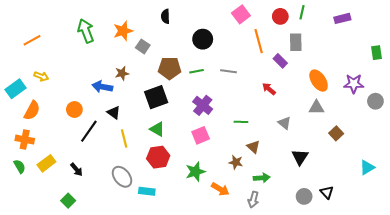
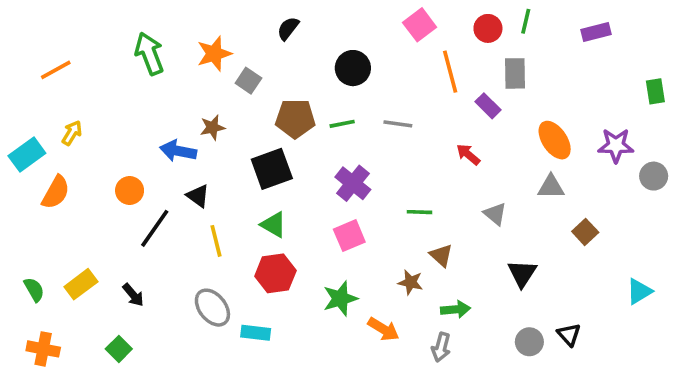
black semicircle: (165, 16) -> (288, 28), turned 40
yellow arrow: (41, 76) -> (72, 133), turned -80
orange cross: (25, 140) -> (43, 349), moved

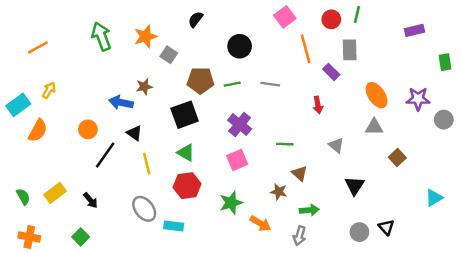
purple rectangle: (596, 32) -> (414, 30), moved
red arrow: (468, 154) -> (318, 105), turned -140

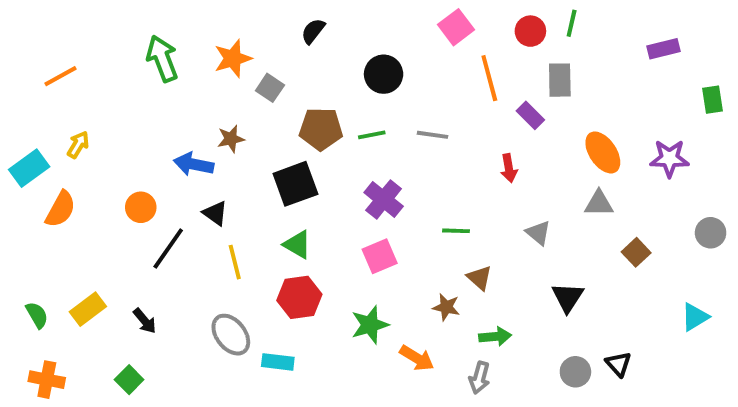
gray circle: (444, 120) -> (711, 233), moved

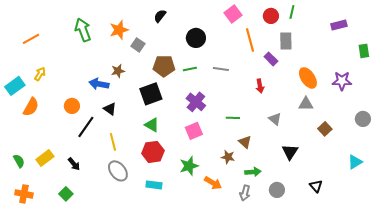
yellow line: (235, 262) -> (113, 142), moved
cyan rectangle: (278, 362) -> (154, 185), moved
gray circle: (575, 372) -> (277, 190), moved

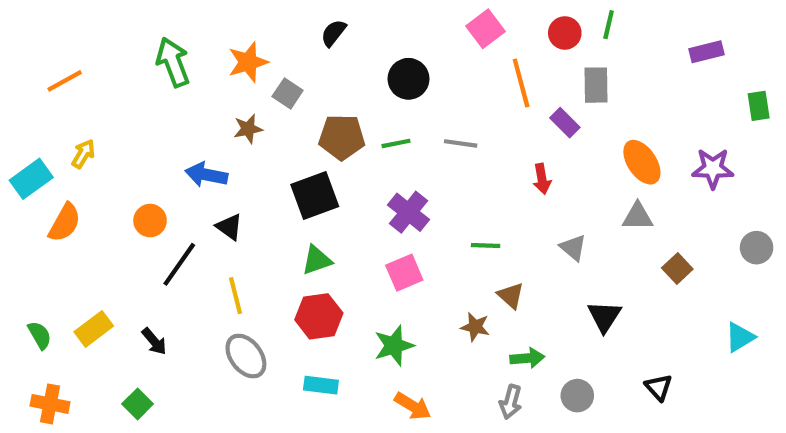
brown star: (118, 71) -> (248, 129), moved
green triangle: (152, 125) -> (317, 260), turned -49
orange arrow: (213, 183) -> (413, 406), moved

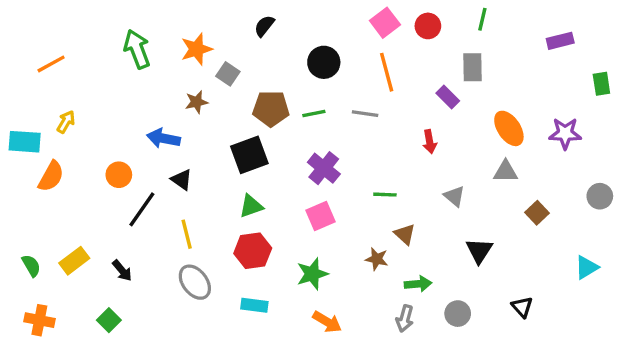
red circle: (565, 33) -> (428, 26), moved
orange line: (521, 83) -> (387, 72), moved
cyan rectangle: (31, 179) -> (25, 142), turned 40

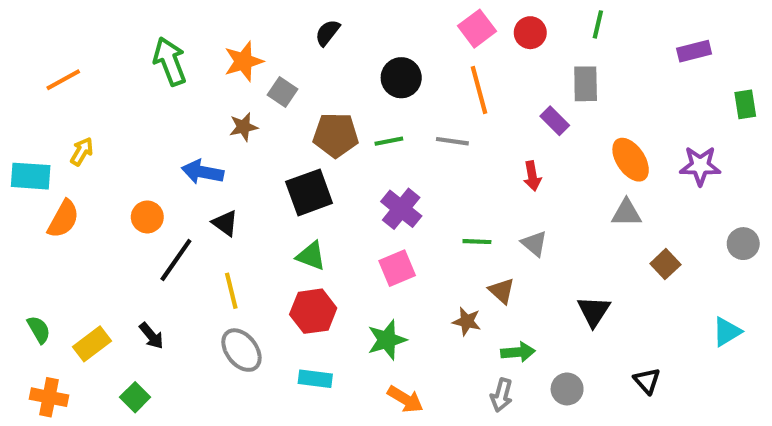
gray triangle: (454, 196) -> (534, 244), moved
green triangle: (251, 206) -> (311, 256), turned 40
yellow rectangle: (74, 261) -> (92, 344), moved

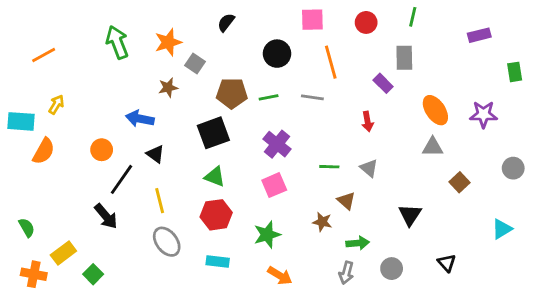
pink square: (477, 29) -> (312, 20), moved, turned 35
black arrow: (151, 336) -> (106, 216), moved, size x1.4
yellow rectangle: (92, 344) -> (63, 253), moved

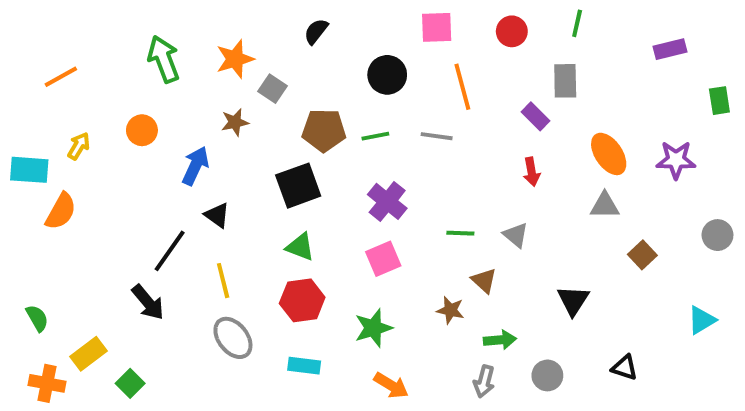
blue arrow: (140, 119) -> (195, 166), turned 104
red arrow: (368, 121) -> (532, 172), moved
orange circle: (102, 150) -> (142, 130), moved
black triangle: (447, 263) -> (625, 368), turned -30

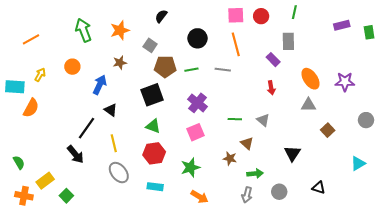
pink square: (437, 27) -> (236, 15), moved
gray square: (272, 89) -> (150, 45), moved
green rectangle: (719, 101) -> (369, 32), moved

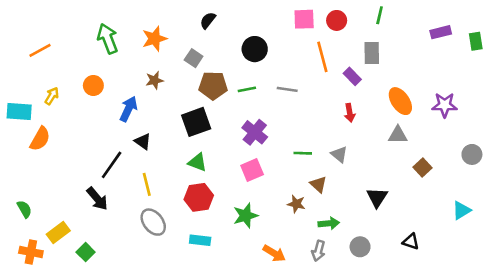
orange line: (236, 44) -> (322, 57), moved
orange arrow: (200, 197) -> (274, 253), moved

